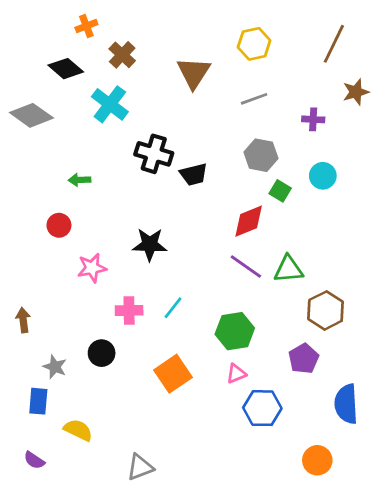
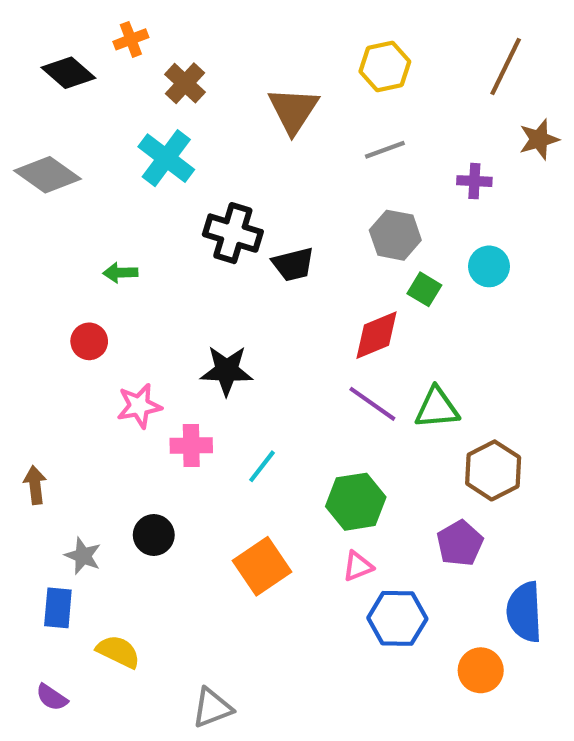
black diamond: (66, 69) -> (68, 73), moved
pink cross: (129, 310) -> (191, 445), moved
orange circle: (317, 460) -> (481, 670), moved

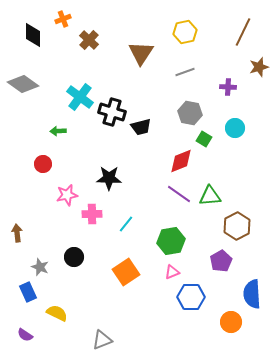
black diamond: (68, 73) -> (33, 35), turned 50
cyan cross: (166, 158) -> (80, 97), moved
blue rectangle: (58, 608) -> (28, 292), turned -30

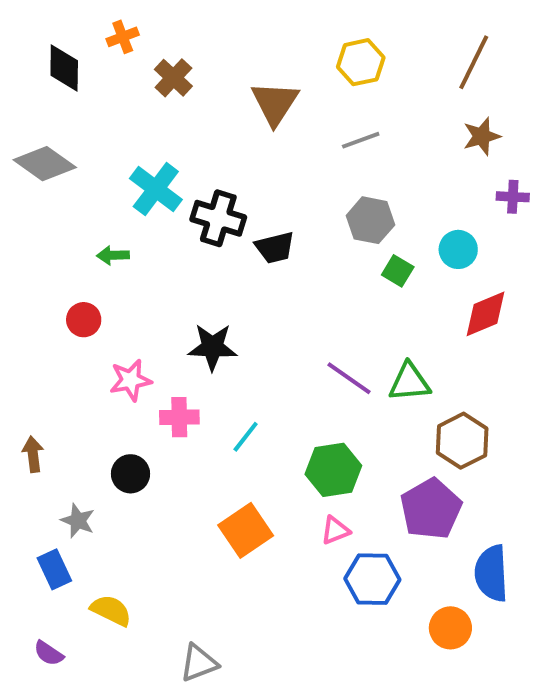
brown star: (259, 67) -> (482, 136), moved
purple cross: (228, 87) -> (513, 197), moved
red diamond: (181, 161) -> (486, 314), moved
black circle: (74, 257) -> (131, 474), moved
purple pentagon: (221, 261) -> (431, 509), size x1.4

